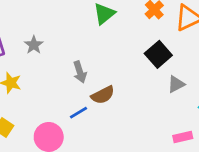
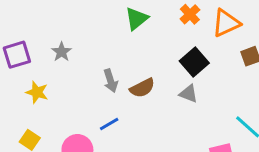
gray triangle: (176, 84) -> (189, 94), moved, turned 48
brown semicircle: (103, 95) -> (142, 88), moved

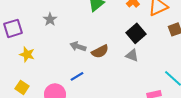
gray star: (62, 52) -> (50, 19), moved
gray arrow: (111, 81) -> (78, 46), turned 126

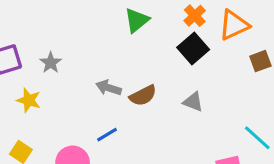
gray star: (50, 19) -> (51, 63), moved
black square: (136, 33) -> (193, 49), moved

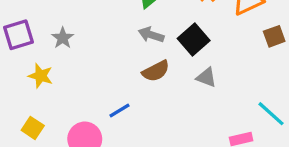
black square: (193, 49) -> (194, 39), moved
gray arrow: (109, 88) -> (151, 35), moved

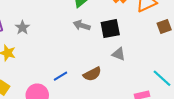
black square: (194, 39) -> (110, 29), turned 30
brown semicircle: (156, 71) -> (92, 74), moved

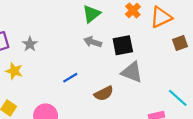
gray triangle: (119, 54) -> (132, 72), size x1.5
blue line: (60, 76) -> (70, 78), moved

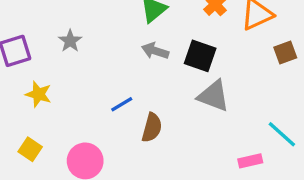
gray star: (30, 44) -> (70, 41), moved
black square: (123, 45) -> (200, 56), turned 30
brown semicircle: (104, 93) -> (152, 128), moved, turned -48

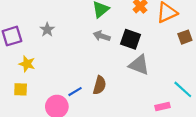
blue line: (122, 104) -> (75, 92), moved
yellow square: (30, 149) -> (21, 89), moved, turned -32

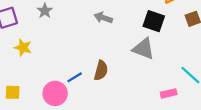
black square: (131, 39) -> (154, 21), moved
yellow square: (21, 89) -> (13, 92), moved

